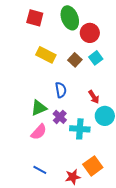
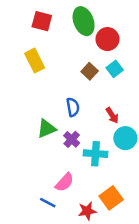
yellow rectangle: (46, 55) -> (35, 61), moved, turned 36
pink semicircle: (39, 132) -> (64, 182), moved

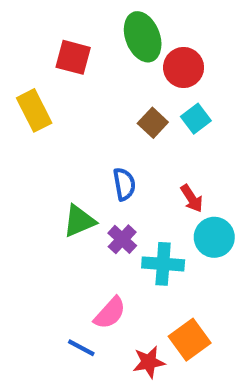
red square: (42, 21) -> (73, 57), moved
yellow rectangle: (35, 61) -> (34, 110), moved

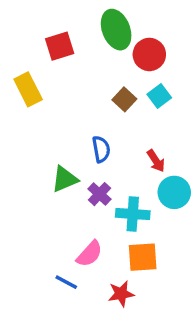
red square: (73, 57) -> (60, 46), turned -32
orange square: (190, 340) -> (143, 257), moved, turned 32

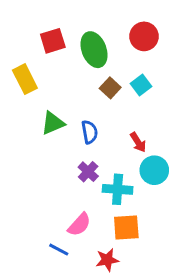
green ellipse: (116, 30) -> (94, 50), moved
red circle: (149, 54) -> (144, 36), moved
green triangle: (65, 179) -> (53, 123), moved

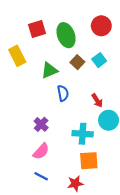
green triangle: (53, 123) -> (49, 70), moved
purple cross: (88, 172) -> (41, 124), moved
pink semicircle: (79, 225) -> (41, 151), moved

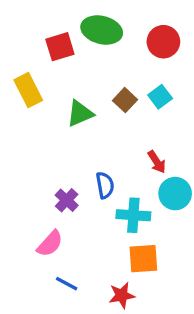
green ellipse: (66, 35) -> (102, 30), moved, turned -55
blue semicircle: (63, 93) -> (105, 185), moved
pink semicircle: (41, 151) -> (50, 244), moved

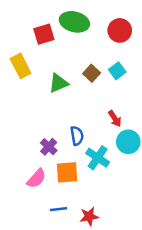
cyan cross: (133, 215) -> (98, 158), turned 30
orange square: (143, 259) -> (67, 172), moved
blue line: (67, 284) -> (59, 209), moved, turned -35

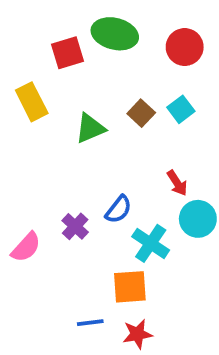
blue semicircle: (77, 136) -> (119, 209), turned 48
orange square: (67, 172) -> (130, 287), moved
pink semicircle: (36, 179) -> (26, 247), moved

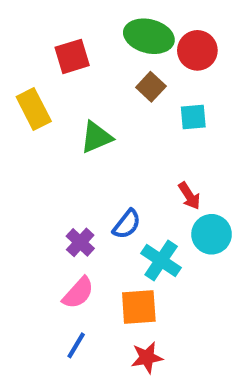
green ellipse: (115, 34) -> (149, 36), moved
cyan square: (181, 109) -> (193, 117), turned 32
brown square: (141, 113) -> (151, 87), moved
pink semicircle: (26, 247) -> (78, 293), moved
blue line: (90, 323) -> (76, 345), moved, turned -52

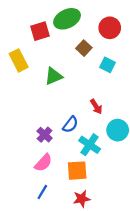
green ellipse: (149, 36) -> (67, 19), moved, turned -40
cyan square: (193, 117) -> (107, 65), turned 32
red arrow: (189, 196) -> (96, 107), moved

